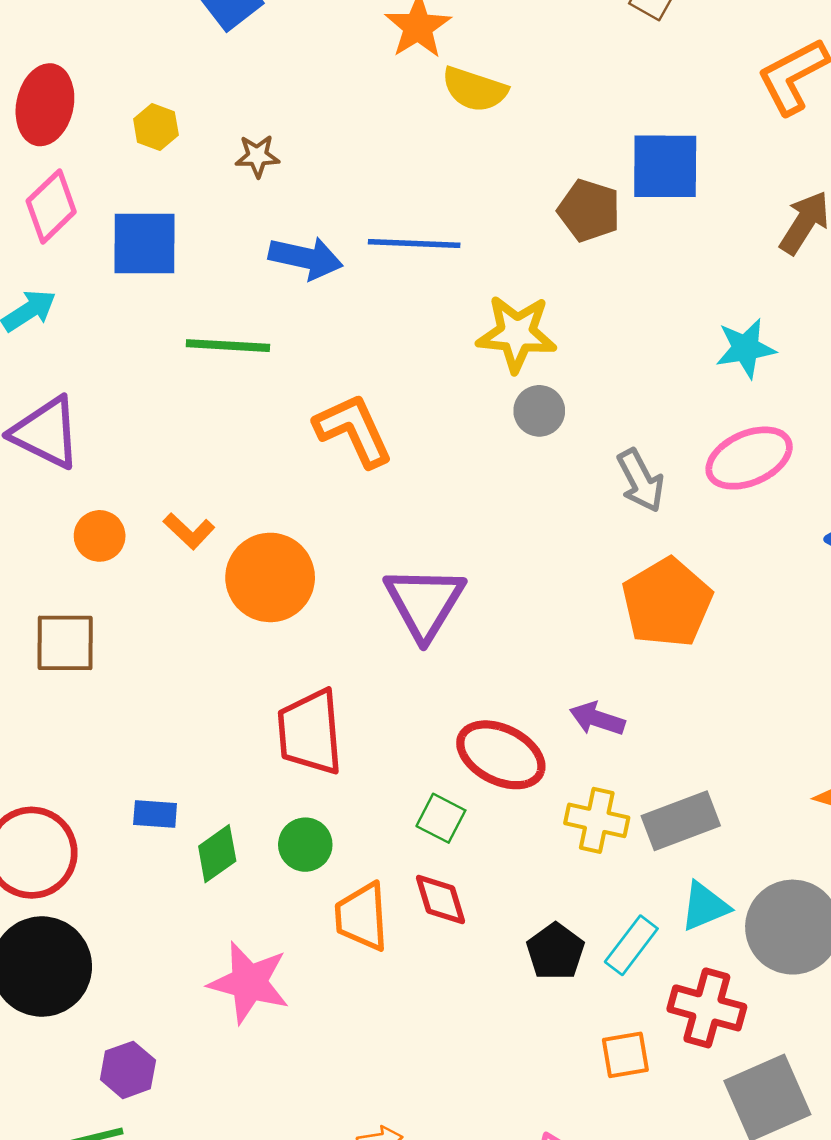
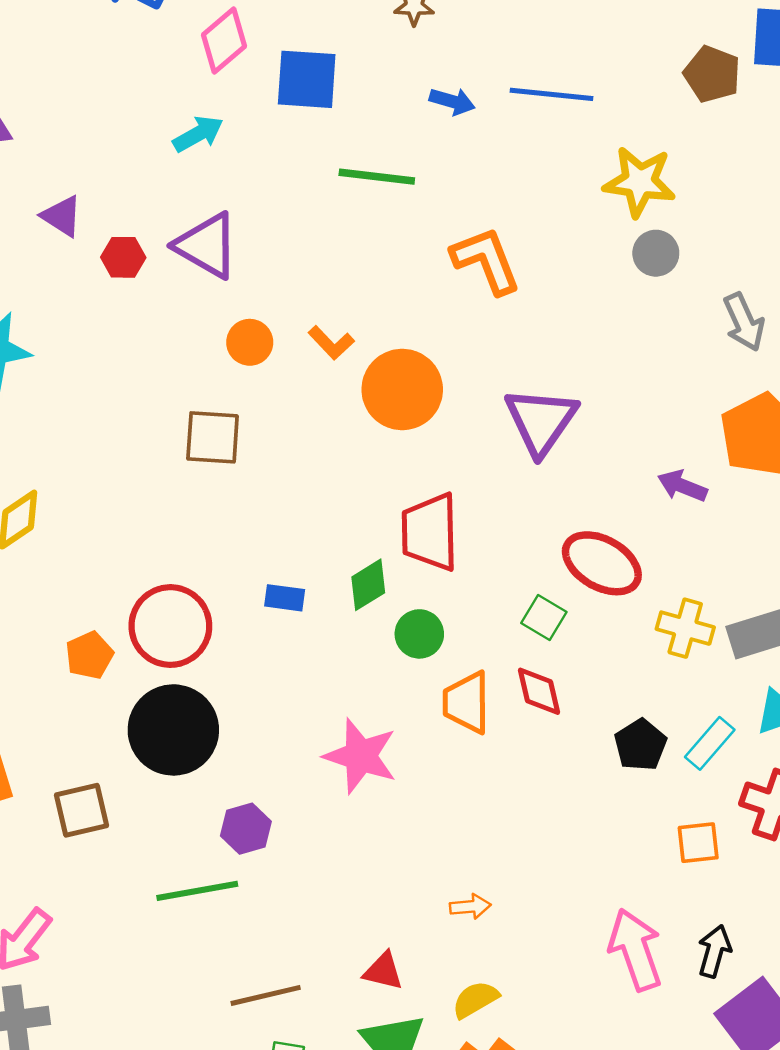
blue arrow: (306, 258) -> (452, 101), size x0.7
purple arrow: (597, 719) -> (682, 486), moved
green diamond: (217, 854) -> (368, 585), moved

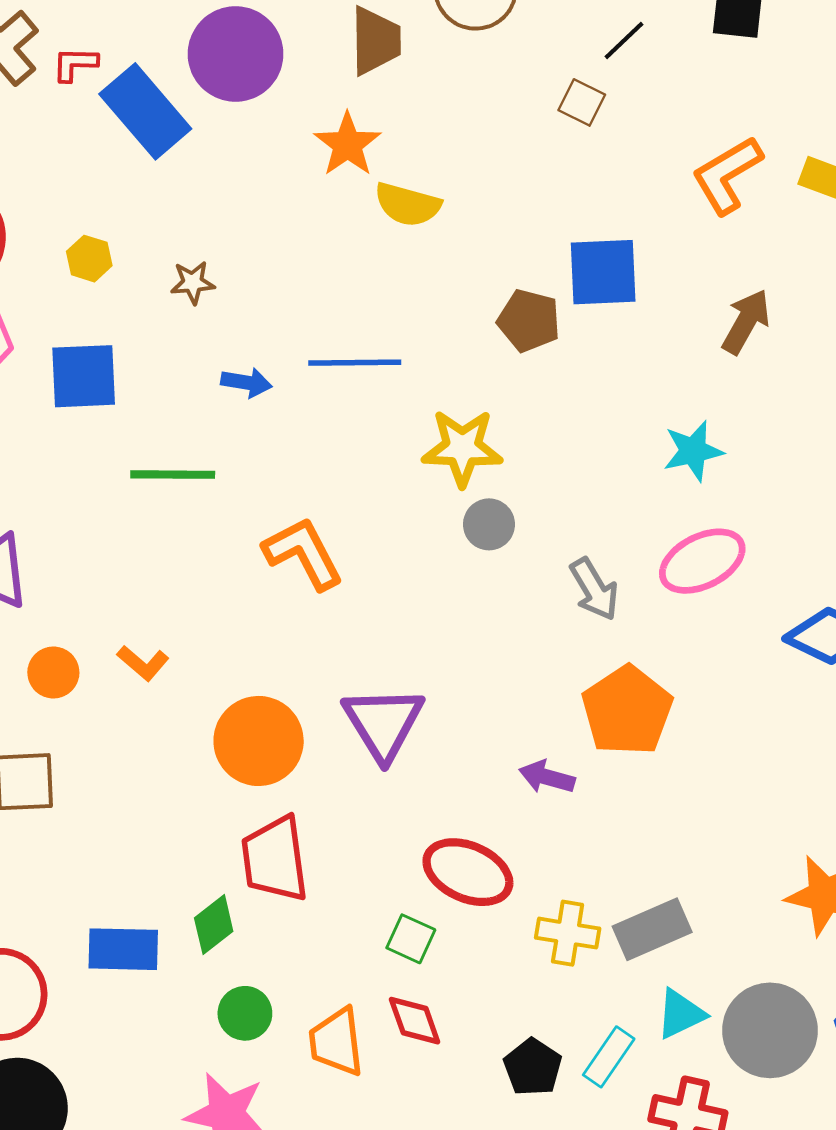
orange circle: (402, 389) -> (259, 741), moved
blue rectangle: (285, 598) -> (123, 949), size x1.6
green circle: (419, 634) -> (245, 1013), moved

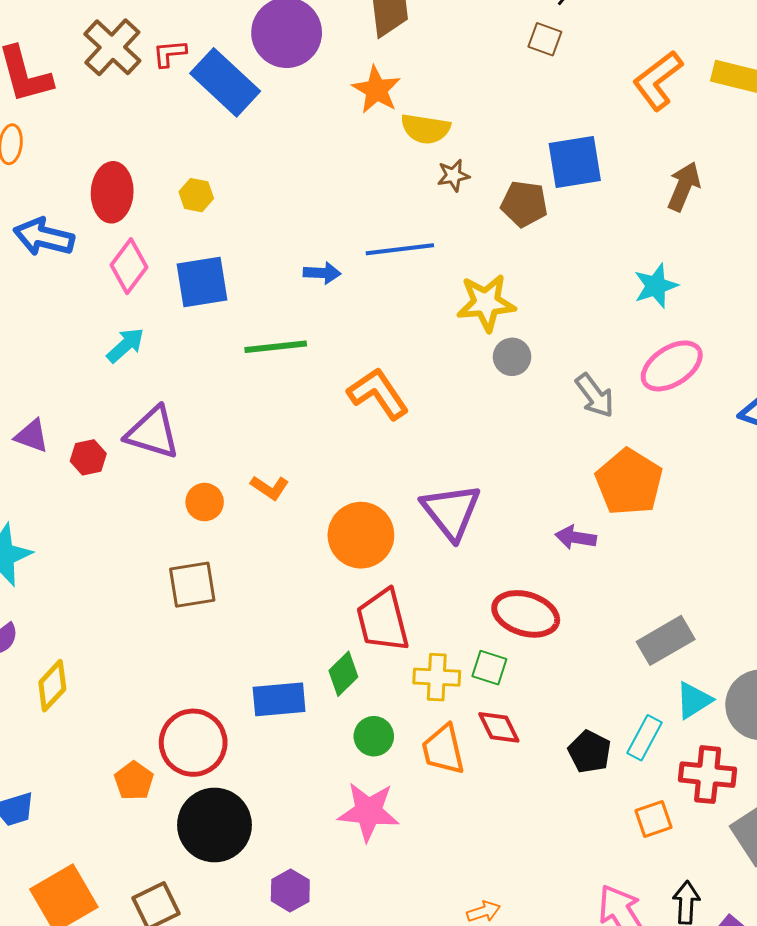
brown star: (193, 283) -> (453, 175), moved
yellow cross: (568, 933) -> (437, 677), moved

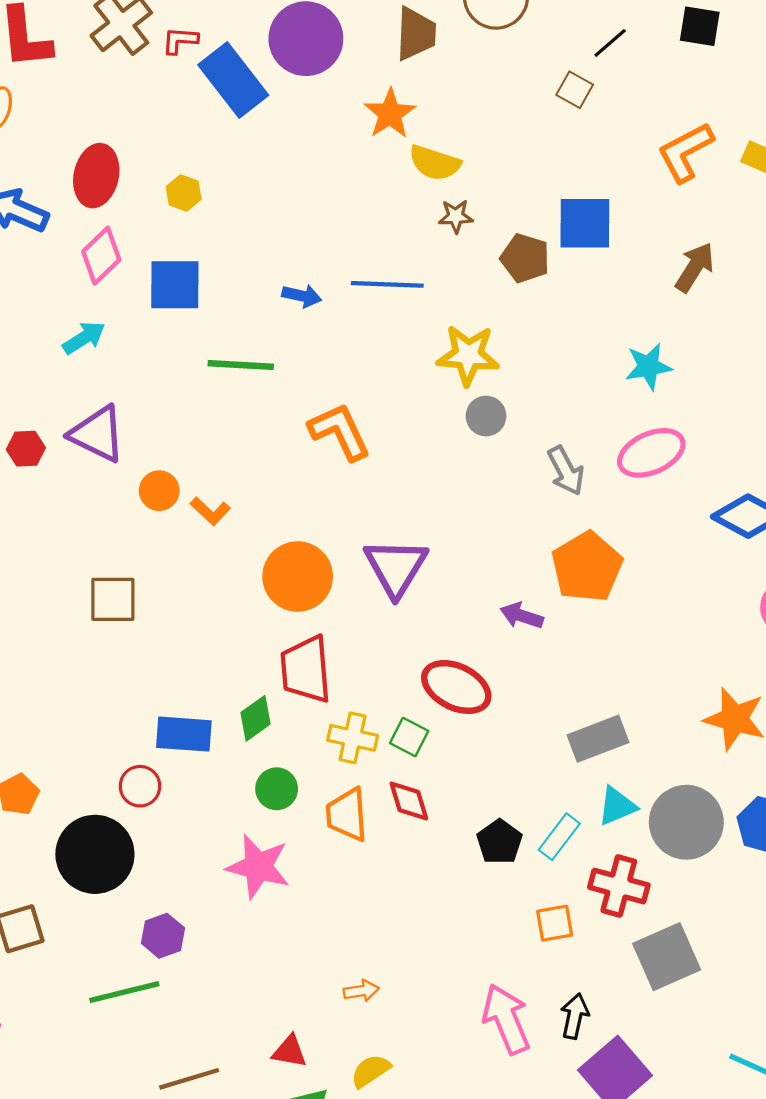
orange circle: (205, 502) -> (159, 491), moved
red circle: (193, 743) -> (140, 786), moved, size x0.6

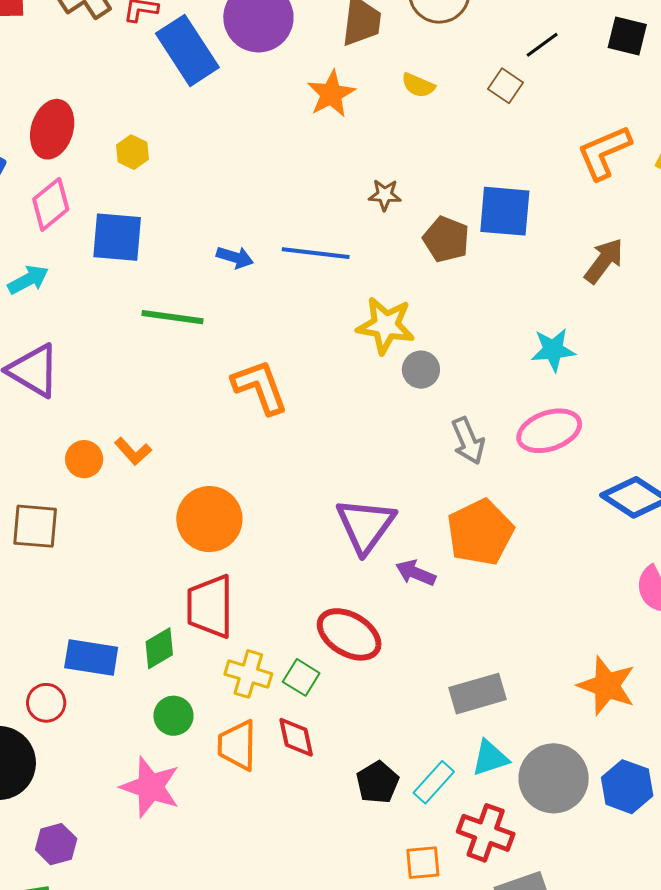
yellow semicircle: (435, 163) -> (418, 85), moved, size x0.7
gray circle: (486, 416) -> (421, 370), moved
orange circle: (159, 491) -> (84, 459), moved
purple triangle: (396, 567) -> (365, 525), moved

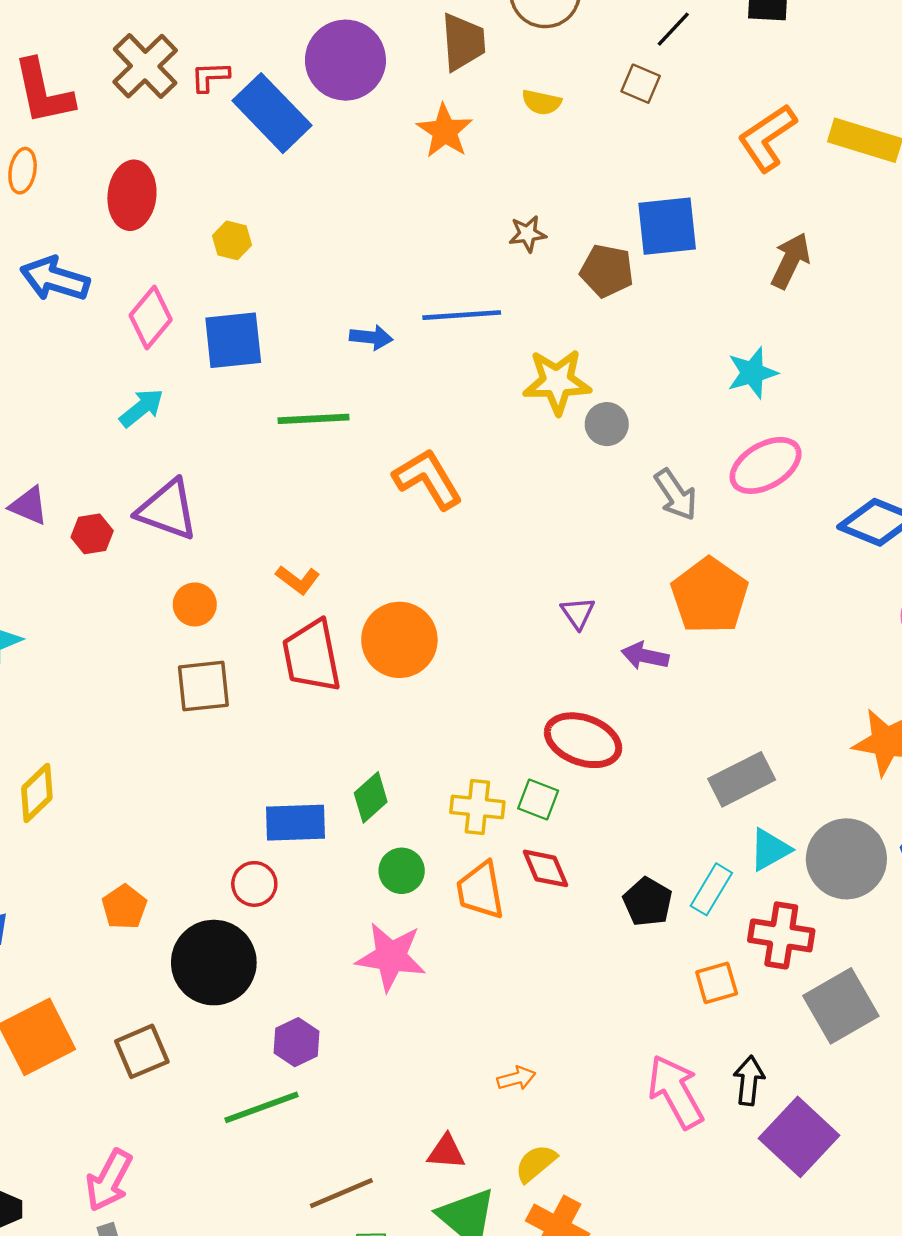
red ellipse: (52, 129) -> (132, 195), moved
orange circle: (84, 459) -> (195, 604), moved
purple triangle: (365, 525) -> (578, 613), size x0.5
red trapezoid: (210, 606) -> (312, 656), moved

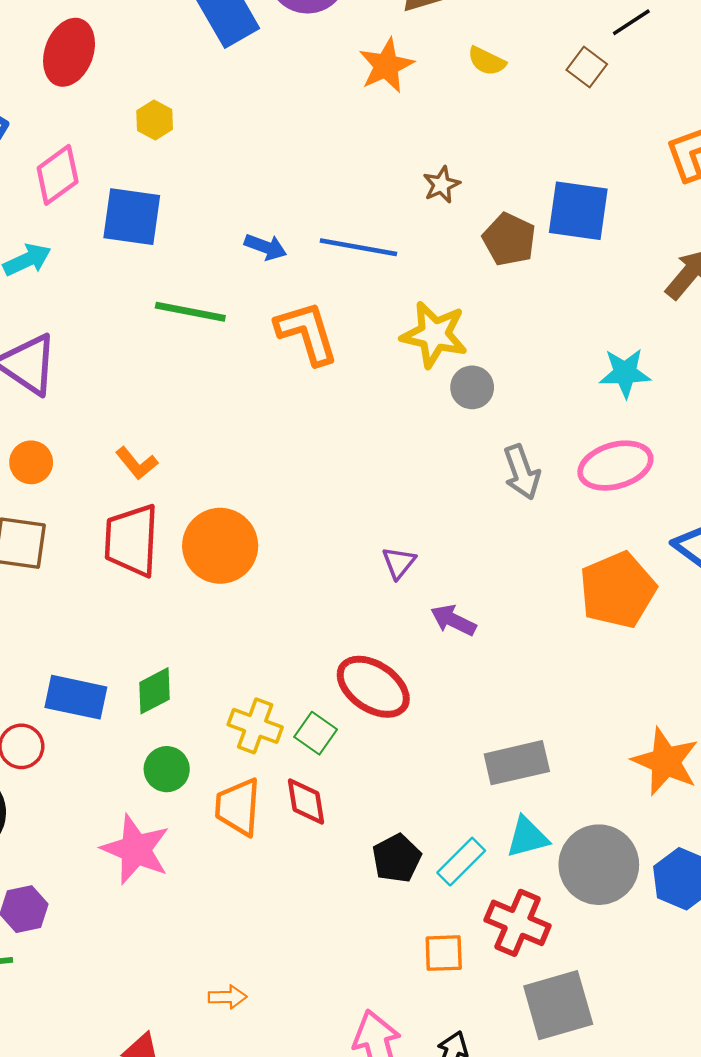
brown star: (527, 234) -> (441, 185), turned -30
orange L-shape: (428, 479) -> (307, 333), moved
orange pentagon: (710, 596) -> (618, 590), moved

